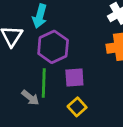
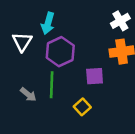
purple square: (74, 78) -> (95, 76), moved
gray arrow: (30, 98) -> (28, 95), moved

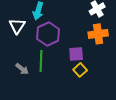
yellow square: (82, 107) -> (80, 70), moved

